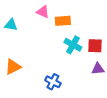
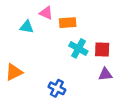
cyan triangle: (11, 25) -> (27, 27), moved

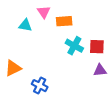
pink triangle: (46, 13) -> (44, 12), turned 32
blue cross: (57, 88) -> (40, 86), moved

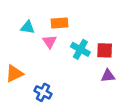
pink triangle: (44, 12) -> (50, 42), moved
orange rectangle: (64, 21) -> (59, 23), moved

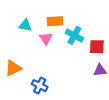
cyan cross: (80, 49) -> (74, 35), moved

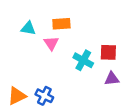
cyan cross: (74, 35) -> (83, 60), moved
orange triangle: (13, 68) -> (17, 96), moved

